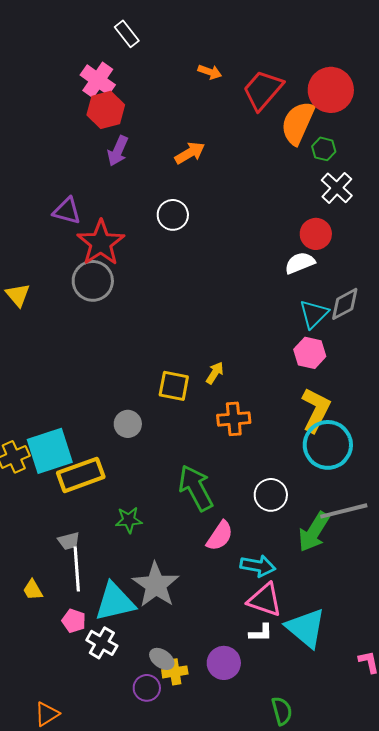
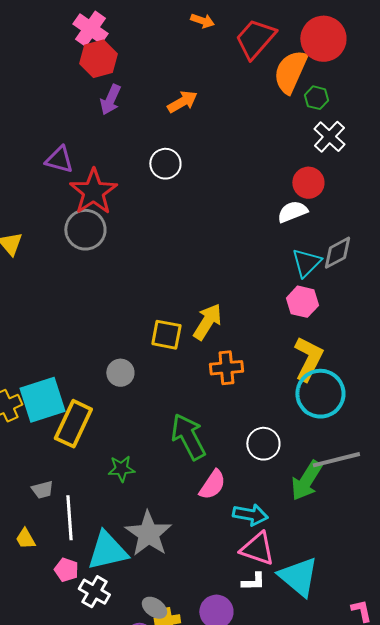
yellow arrow: (215, 373) -> (207, 322), size x1.6
yellow rectangle: (81, 475) -> (73, 424), turned -45
gray trapezoid: (69, 541) -> (42, 490), moved

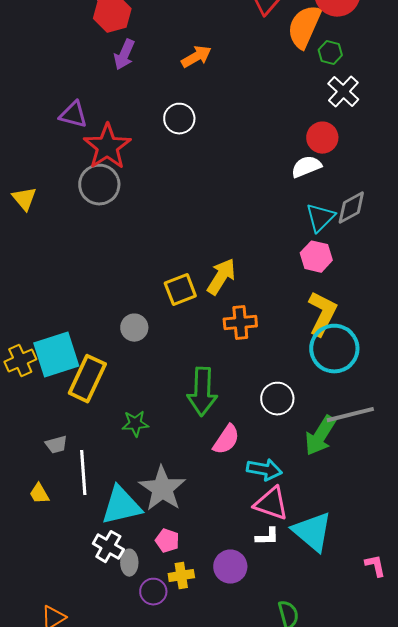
yellow square: (166, 335) -> (180, 290), turned -32
green arrow: (188, 437) -> (202, 392), turned -150
pink pentagon: (66, 570) -> (167, 541), moved
gray ellipse: (154, 608) -> (129, 563), moved, turned 55

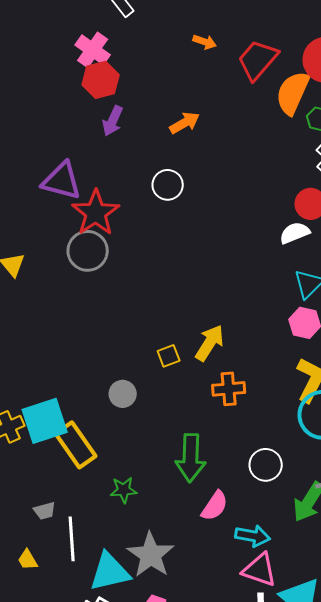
purple triangle: (73, 115) -> (62, 181), size x1.4
yellow square: (180, 290) -> (169, 356), size x0.7
yellow rectangle: (87, 379) -> (76, 445), turned -60

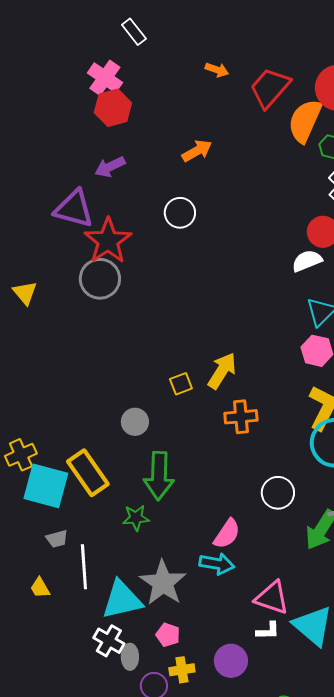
purple arrow: (113, 121) -> (110, 167), moved, turned 40
cyan square: (45, 421) -> (46, 486), moved, turned 33
green arrow: (191, 458) -> (159, 476), moved
cyan arrow: (253, 536) -> (217, 564), moved

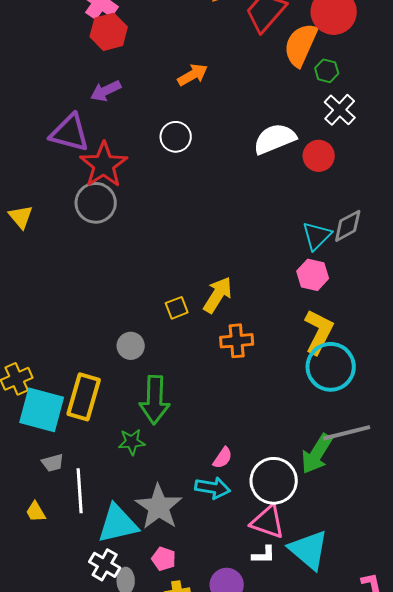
white semicircle: (307, 261) -> (275, 139), moved, size x1.4
yellow rectangle: (88, 473) -> (84, 397), turned 51
white circle: (278, 493) -> (274, 481), moved, size x1.4
pink semicircle: (227, 534) -> (223, 458), size x0.7

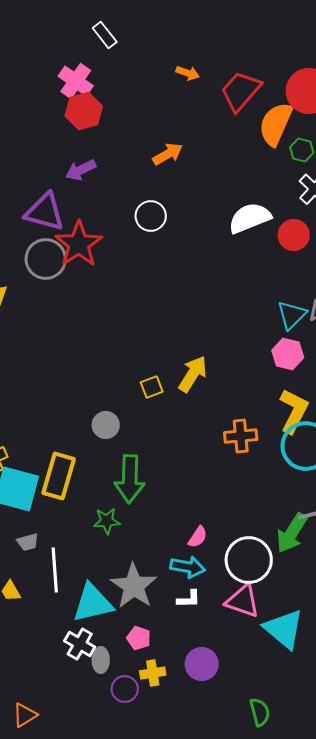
gray circle: (96, 203) -> (46, 259), moved
orange cross: (237, 341) -> (241, 436), moved
white L-shape: (264, 555) -> (189, 599), moved

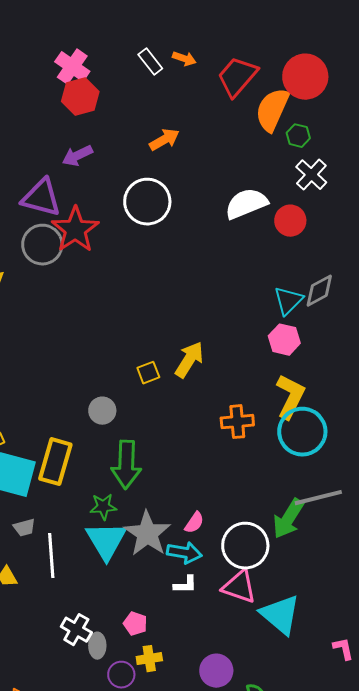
white rectangle: (105, 35) -> (150, 62), moved
white circle: (151, 216) -> (147, 202), size x1.5
gray star: (134, 586) -> (147, 534), moved
cyan triangle: (93, 603) -> (106, 541), moved, turned -48
purple circle: (202, 664) -> (216, 671), moved

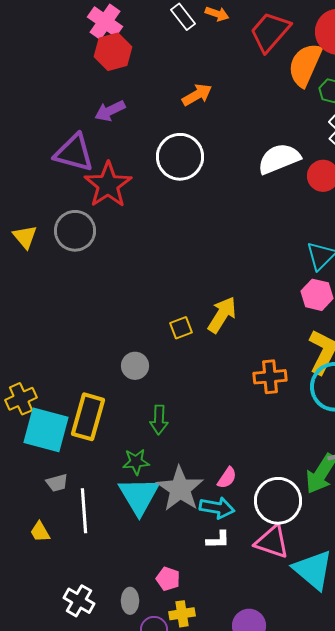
gray circle: (42, 245) -> (75, 231), moved
green arrow: (126, 465) -> (159, 420), size x0.6
white cross: (76, 630) -> (79, 601), moved

